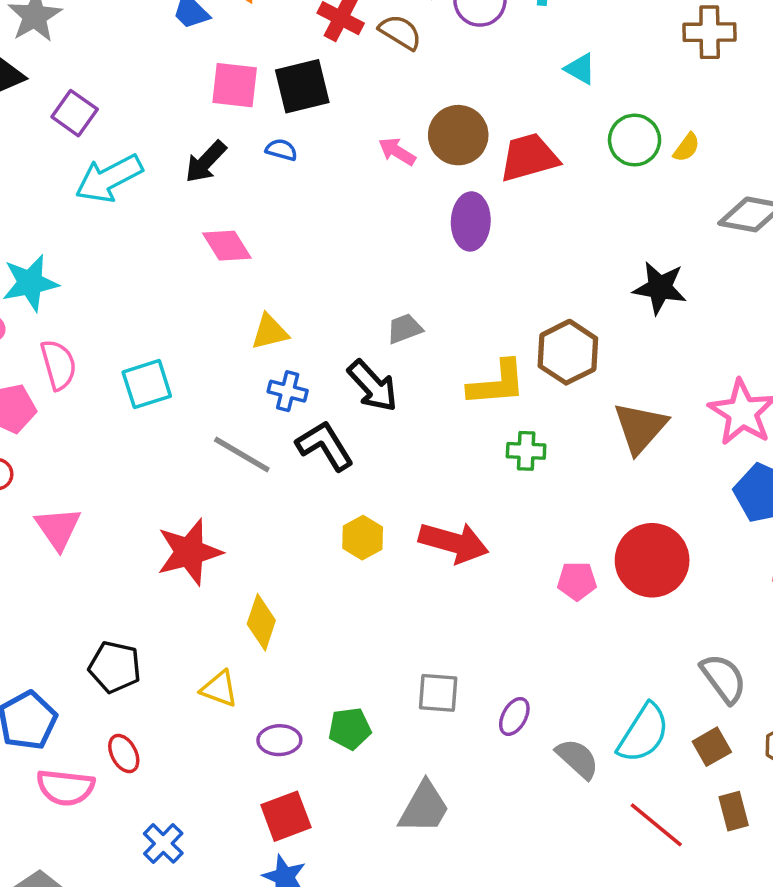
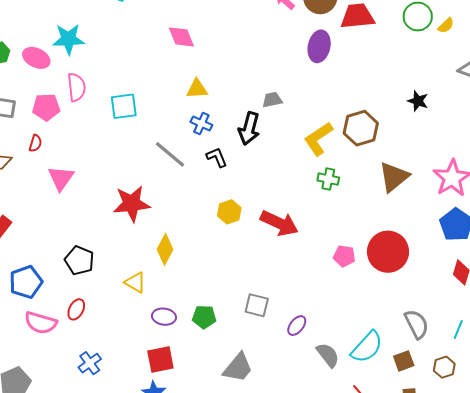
black star: (660, 288) -> (418, 101), size x0.7
yellow L-shape: (497, 383) -> (318, 139), turned 141
black arrow: (373, 386) -> (249, 128), turned 48
black L-shape: (325, 446) -> (217, 157), size x0.7
red ellipse: (124, 753) -> (76, 309), turned 45

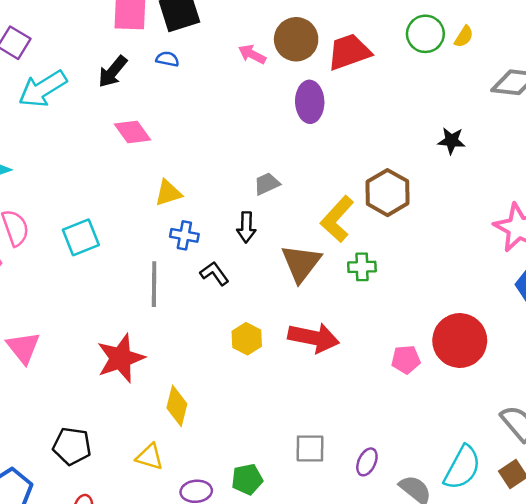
black arrow: (249, 128) -> (246, 227), size x0.7
gray line: (170, 154) -> (154, 284), turned 64
brown triangle: (394, 177) -> (301, 263), moved

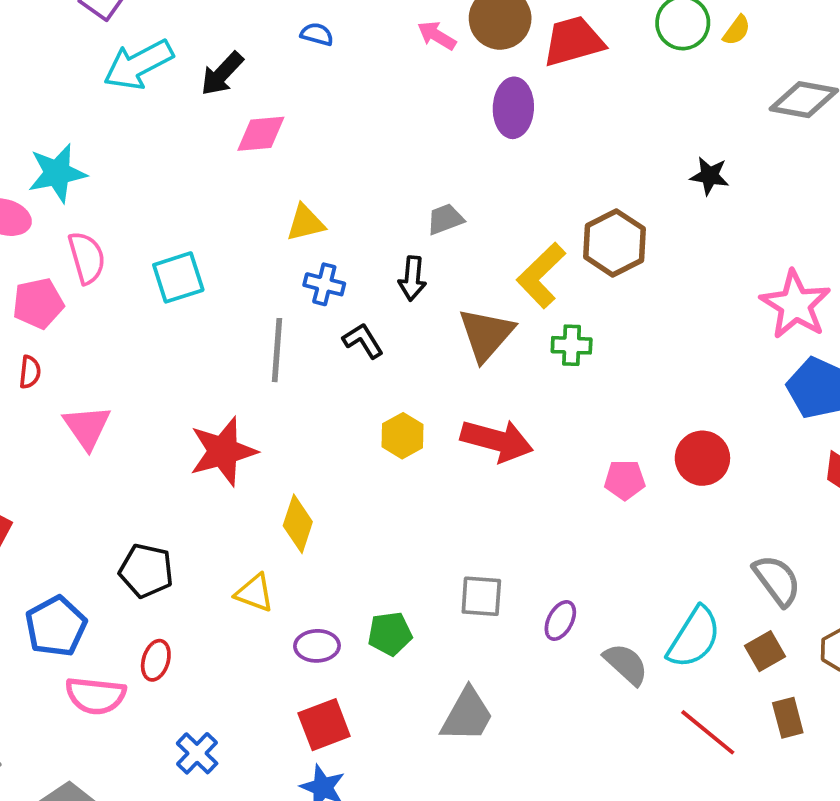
black arrow: (113, 72) -> (222, 74), moved
pink diamond: (132, 132) -> (261, 134), turned -63
red circle: (460, 341) -> (702, 458), size x0.7

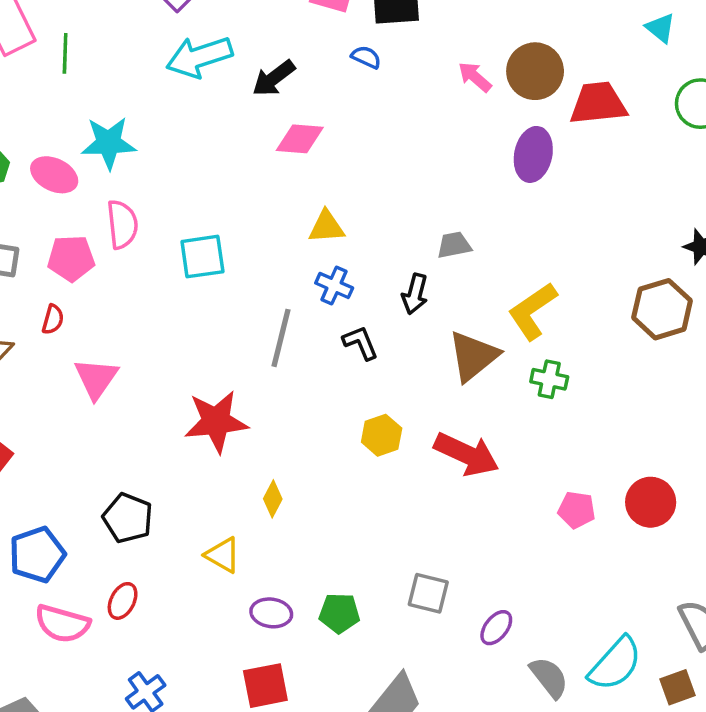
brown hexagon: (614, 243) -> (662, 309), moved
yellow diamond: (298, 524) -> (273, 499), size x0.7

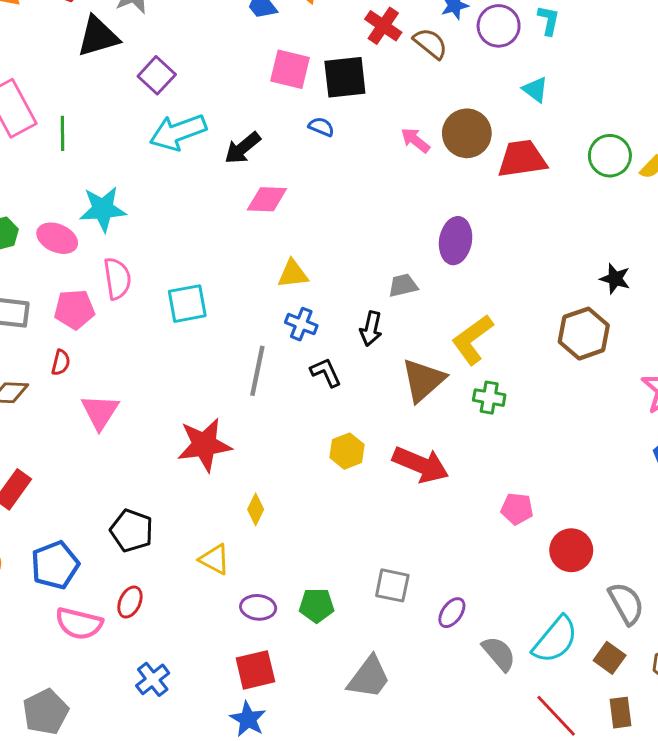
cyan triangle: (660, 28) -> (535, 90), moved
purple ellipse: (533, 154) -> (456, 241), moved
red circle: (651, 502) -> (571, 550), moved
brown square: (678, 687) -> (610, 658), turned -32

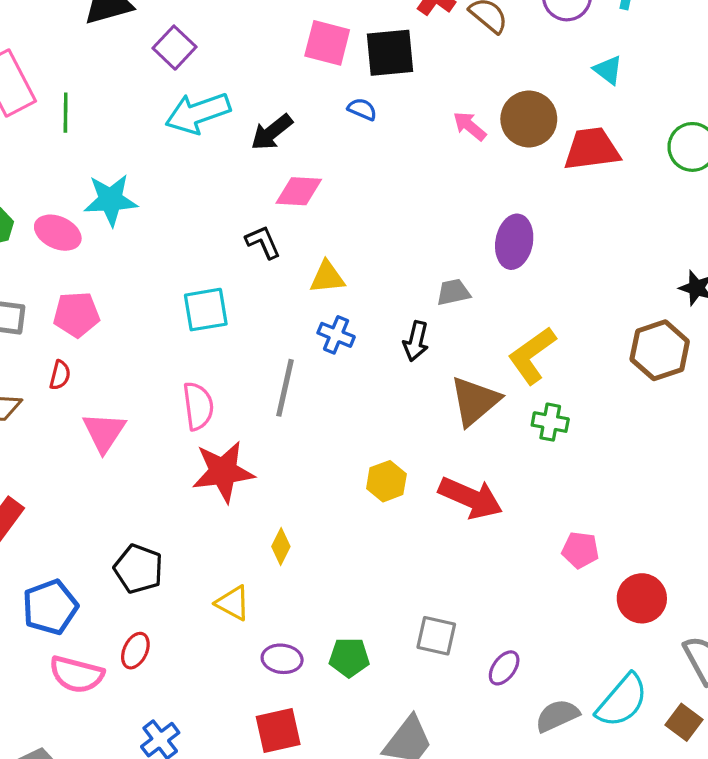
pink semicircle: (117, 279) -> (198, 406), moved
black L-shape: (326, 372) -> (263, 242), moved
gray semicircle: (499, 654) -> (557, 716), turned -75

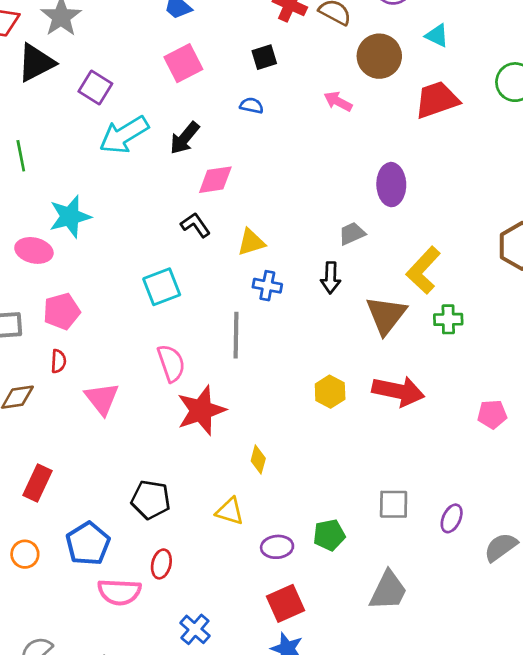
pink square: (327, 43) -> (183, 63), moved, turned -30
black square: (390, 53) -> (264, 57), size x0.6
brown circle: (529, 119) -> (379, 56), moved

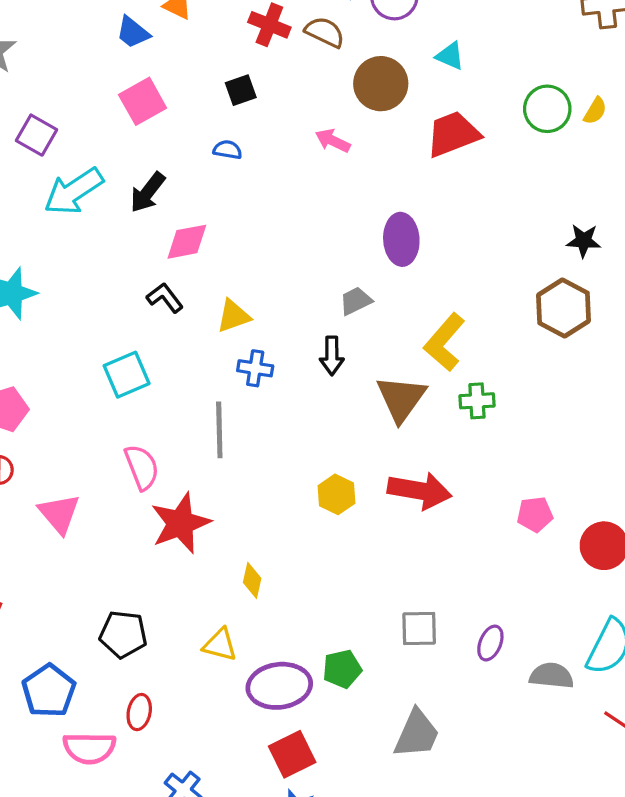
purple ellipse: (277, 547) -> (279, 686), size x1.6
gray semicircle: (501, 547) -> (552, 676), turned 44

